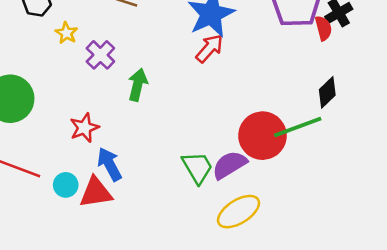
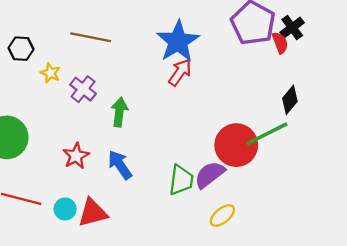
blue arrow: (110, 164) -> (120, 165), moved
green trapezoid: (197, 167) -> (181, 180), turned 44
yellow ellipse: (238, 212) -> (222, 216), size x0.7

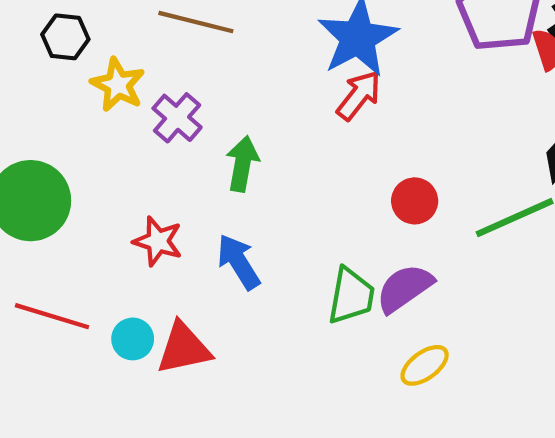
yellow star: (50, 73) -> (118, 85), size x1.4
red circle: (236, 145) -> (415, 201), moved, size x0.6
red star: (76, 156) -> (158, 241), turned -30

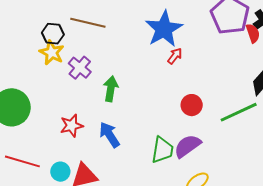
black hexagon: (65, 37) -> (53, 34), moved
red arrow: (359, 95) -> (175, 56), moved, size x0.7
red star: (158, 241) -> (72, 126), turned -30

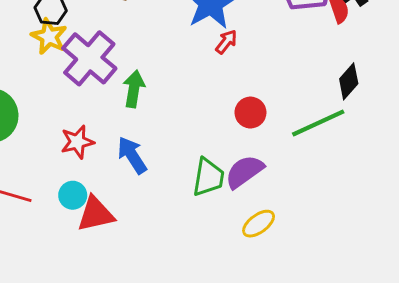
purple cross: (80, 68) -> (89, 58), size x1.6
cyan circle: (60, 172) -> (73, 195), moved

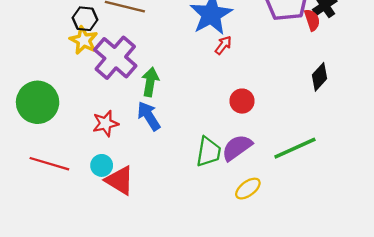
green line: (318, 123) -> (295, 148), moved
blue arrow: (132, 155) -> (149, 116), moved
red triangle: (96, 214) -> (120, 180), turned 44

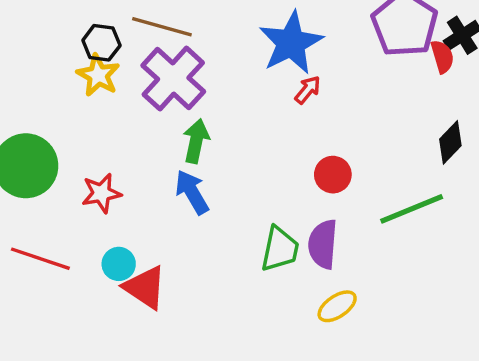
purple cross: (115, 58) -> (173, 79), moved
red star: (105, 123) -> (101, 193), moved
purple semicircle: (237, 148) -> (323, 244), turned -52
green line: (295, 148) -> (412, 209), moved

